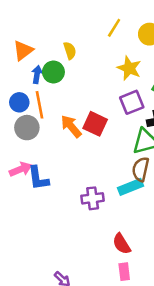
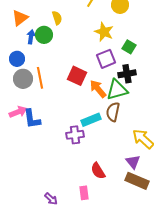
orange line: (40, 105) -> (40, 78), moved
orange arrow: (71, 126) -> (98, 89), moved
cyan rectangle: (130, 187) -> (91, 120), moved
pink rectangle: (124, 272) -> (84, 193), moved

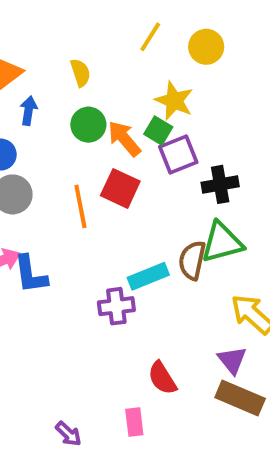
green circle: (44, 35) -> (88, 125), moved
green square: (129, 47) -> (158, 131), moved
orange line: (40, 78) -> (80, 206), moved
orange arrow: (98, 89) -> (124, 139), moved
green triangle: (117, 90) -> (222, 242), moved

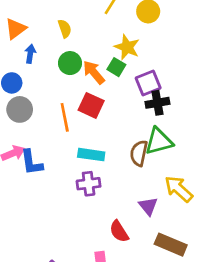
purple square: (178, 155) -> (148, 83), moved
cyan rectangle: (148, 276) -> (91, 155), moved, turned 30
purple triangle: (232, 360) -> (148, 206), moved

